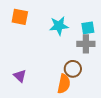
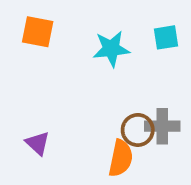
cyan square: (88, 28) -> (166, 37), moved
gray cross: (86, 44) -> (162, 126), moved

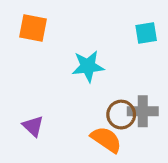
cyan star: (111, 49) -> (88, 66), moved
orange semicircle: (121, 158) -> (106, 139), turned -68

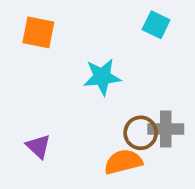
cyan square: (146, 33) -> (156, 25), moved, turned 35
orange semicircle: (106, 139) -> (123, 162), turned -48

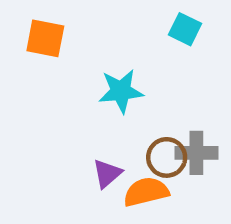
purple triangle: (38, 146) -> (107, 173), moved, turned 36

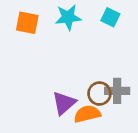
cyan star: (121, 91) -> (68, 17), moved
purple triangle: (107, 173) -> (64, 103), size x1.4

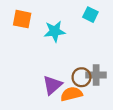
cyan star: (68, 17) -> (55, 31), moved

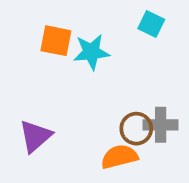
orange square: (22, 19) -> (56, 41), moved
purple triangle: (52, 85) -> (35, 136), moved

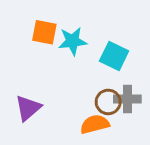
cyan square: (151, 24) -> (114, 56), moved, size x1.4

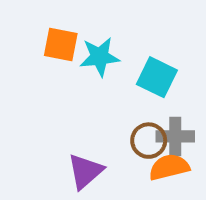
purple triangle: (28, 108) -> (85, 171), moved
orange semicircle: (95, 124) -> (169, 167), moved

